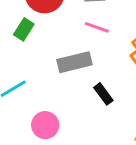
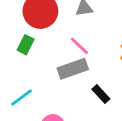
pink line: (97, 27) -> (79, 46), moved, turned 30

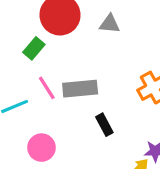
pink line: (79, 46) -> (47, 88), moved

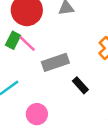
pink line: (47, 88) -> (27, 44), moved

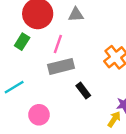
pink line: (27, 44) -> (58, 44), moved, turned 60

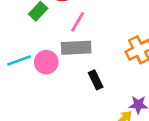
pink circle: (39, 115) -> (46, 62), moved

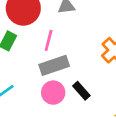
pink circle: (46, 62) -> (53, 93), moved

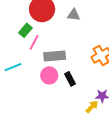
pink line: (49, 40) -> (34, 42), moved

